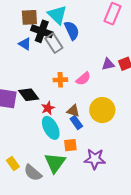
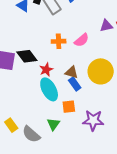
green triangle: (55, 163) -> (53, 124), size x0.6

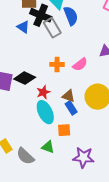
black diamond: (27, 56) -> (25, 78), turned -30
purple star: (93, 120) -> (83, 157), moved
green triangle: (53, 124) -> (48, 147), turned -48

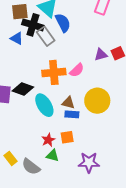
orange cross: (57, 64) -> (54, 72), size x1.6
red star: (43, 92) -> (48, 140), moved
blue rectangle: (71, 108) -> (72, 114), turned -48
cyan ellipse: (45, 112) -> (44, 105), moved

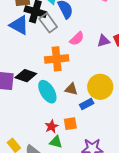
blue triangle: (17, 38) -> (19, 25), size x1.5
pink semicircle: (77, 70) -> (77, 39), moved
blue rectangle: (72, 114) -> (87, 104), moved, turned -32

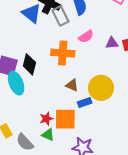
black diamond: (26, 76) -> (29, 64), turned 75
cyan ellipse: (47, 92) -> (16, 83), moved
orange square: (70, 124) -> (65, 119), size x1.6

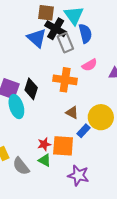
blue rectangle: (85, 102) -> (83, 131), turned -32

